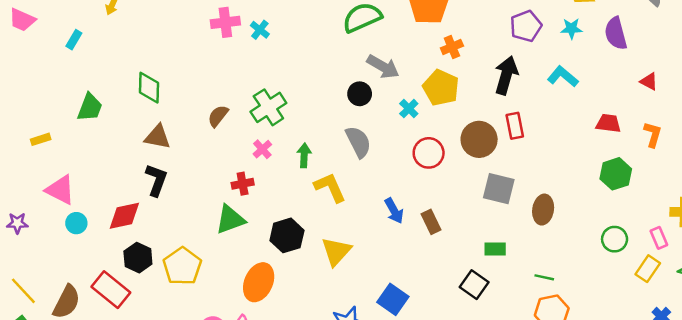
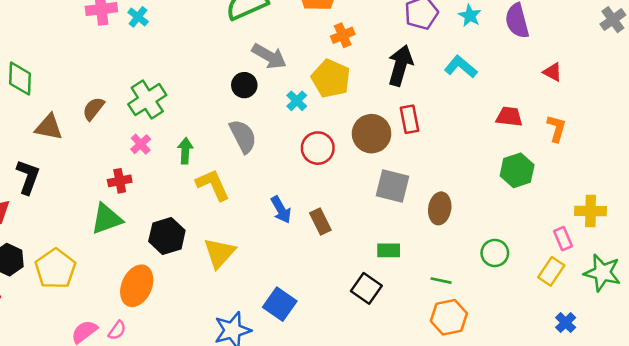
cyan star: (571, 29) -> (470, 16), turned 30
brown triangle: (158, 137) -> (49, 127), moved
green circle: (615, 239) -> (495, 253), moved

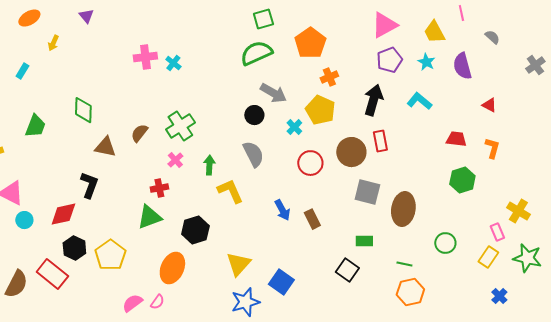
brown ellipse: (440, 208) -> (403, 209), size x1.4
yellow cross: (591, 211) -> (518, 211), turned 30
yellow triangle: (219, 253) -> (238, 264), moved

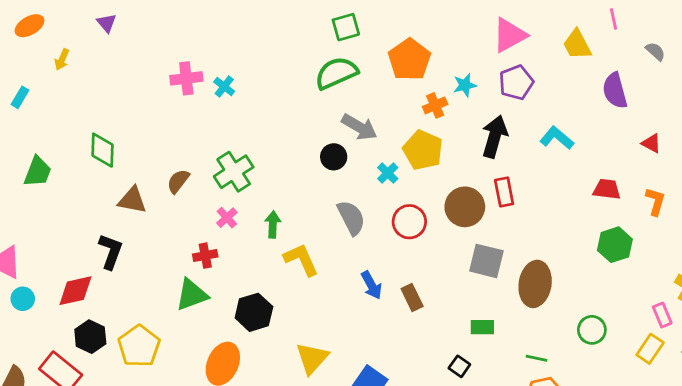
cyan star: (426, 62) -> (465, 85), moved, turned 30
gray semicircle: (253, 154) -> (351, 218), moved
black square: (347, 270) -> (459, 366), size x0.7

